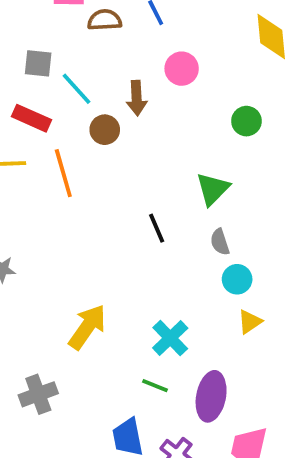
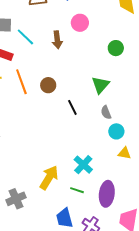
brown circle: (105, 130) -> (48, 85), moved
yellow triangle: (250, 322) -> (124, 153), turned 48
yellow arrow: (87, 327) -> (49, 178), moved

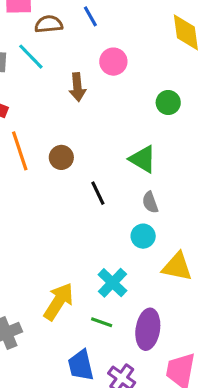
cyan line: (25, 37) -> (31, 57), moved
green triangle: (100, 85) -> (143, 159), turned -42
cyan circle: (116, 131) -> (143, 236), moved
yellow triangle: (124, 153) -> (177, 267), size x1.5

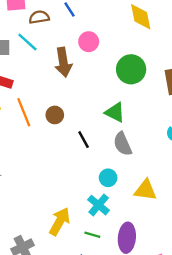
brown arrow: (77, 87) -> (63, 62), size x1.4
green circle: (168, 103) -> (131, 69), size x1.6
gray semicircle: (150, 202) -> (123, 144), size x1.5
cyan circle: (143, 236) -> (108, 178), moved

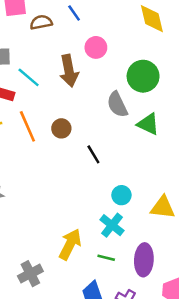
cyan line: (27, 42) -> (29, 77), moved
green triangle: (115, 112) -> (148, 124), moved
gray semicircle: (123, 144) -> (117, 105), moved

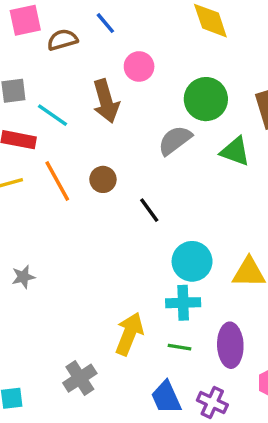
gray semicircle: (117, 105) -> (175, 140), turned 84
green triangle: (148, 124) -> (235, 151), moved
cyan circle: (121, 195) -> (192, 261), size x1.5
cyan cross: (112, 225) -> (183, 303), turned -35

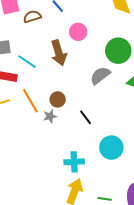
gray star: (23, 277) -> (50, 116), moved
cyan cross: (183, 303) -> (74, 162), moved

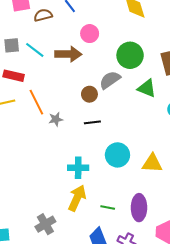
brown arrow: (59, 53) -> (68, 54), turned -75
cyan line: (27, 62) -> (35, 50), moved
brown circle: (58, 99) -> (89, 94), moved
black line: (85, 117) -> (92, 122), turned -63

